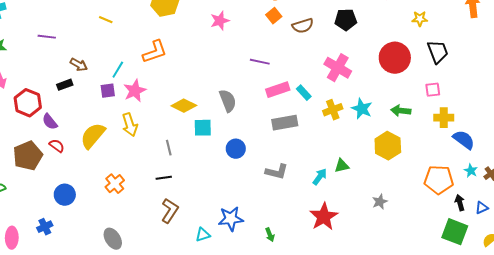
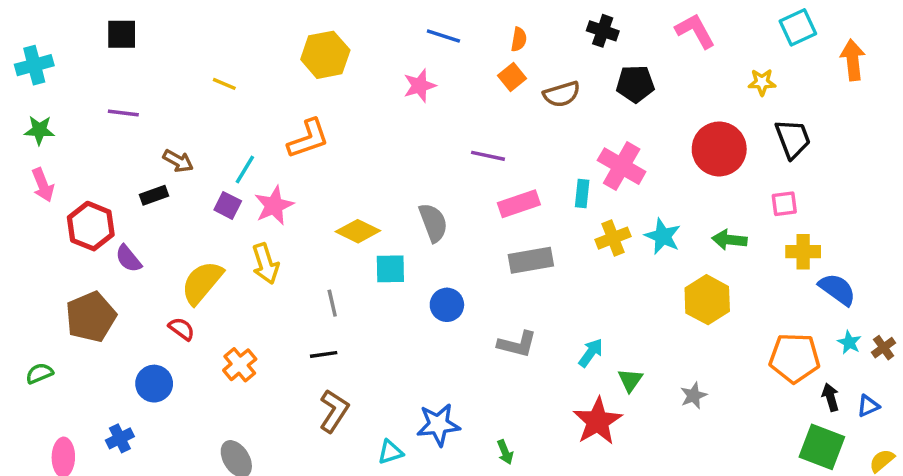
purple square: (108, 91) -> (228, 205), turned 35
cyan rectangle: (304, 93) -> (582, 193), moved, turned 49
red semicircle: (57, 146) -> (182, 329), moved
green triangle: (342, 166) -> (630, 380), moved, turned -42

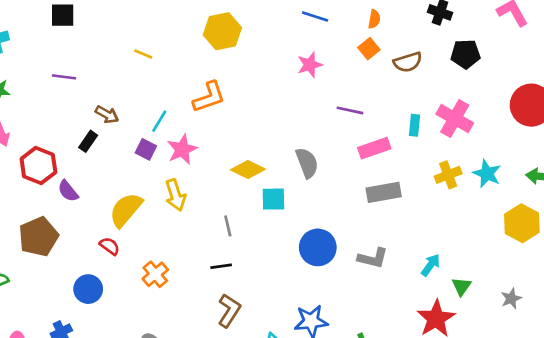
pink star: (420, 86) -> (310, 65), moved
cyan rectangle: (582, 193) -> (414, 125), moved
black rectangle: (154, 195) -> (88, 141), turned -35
blue circle: (447, 305) -> (318, 247), moved, size x1.4

